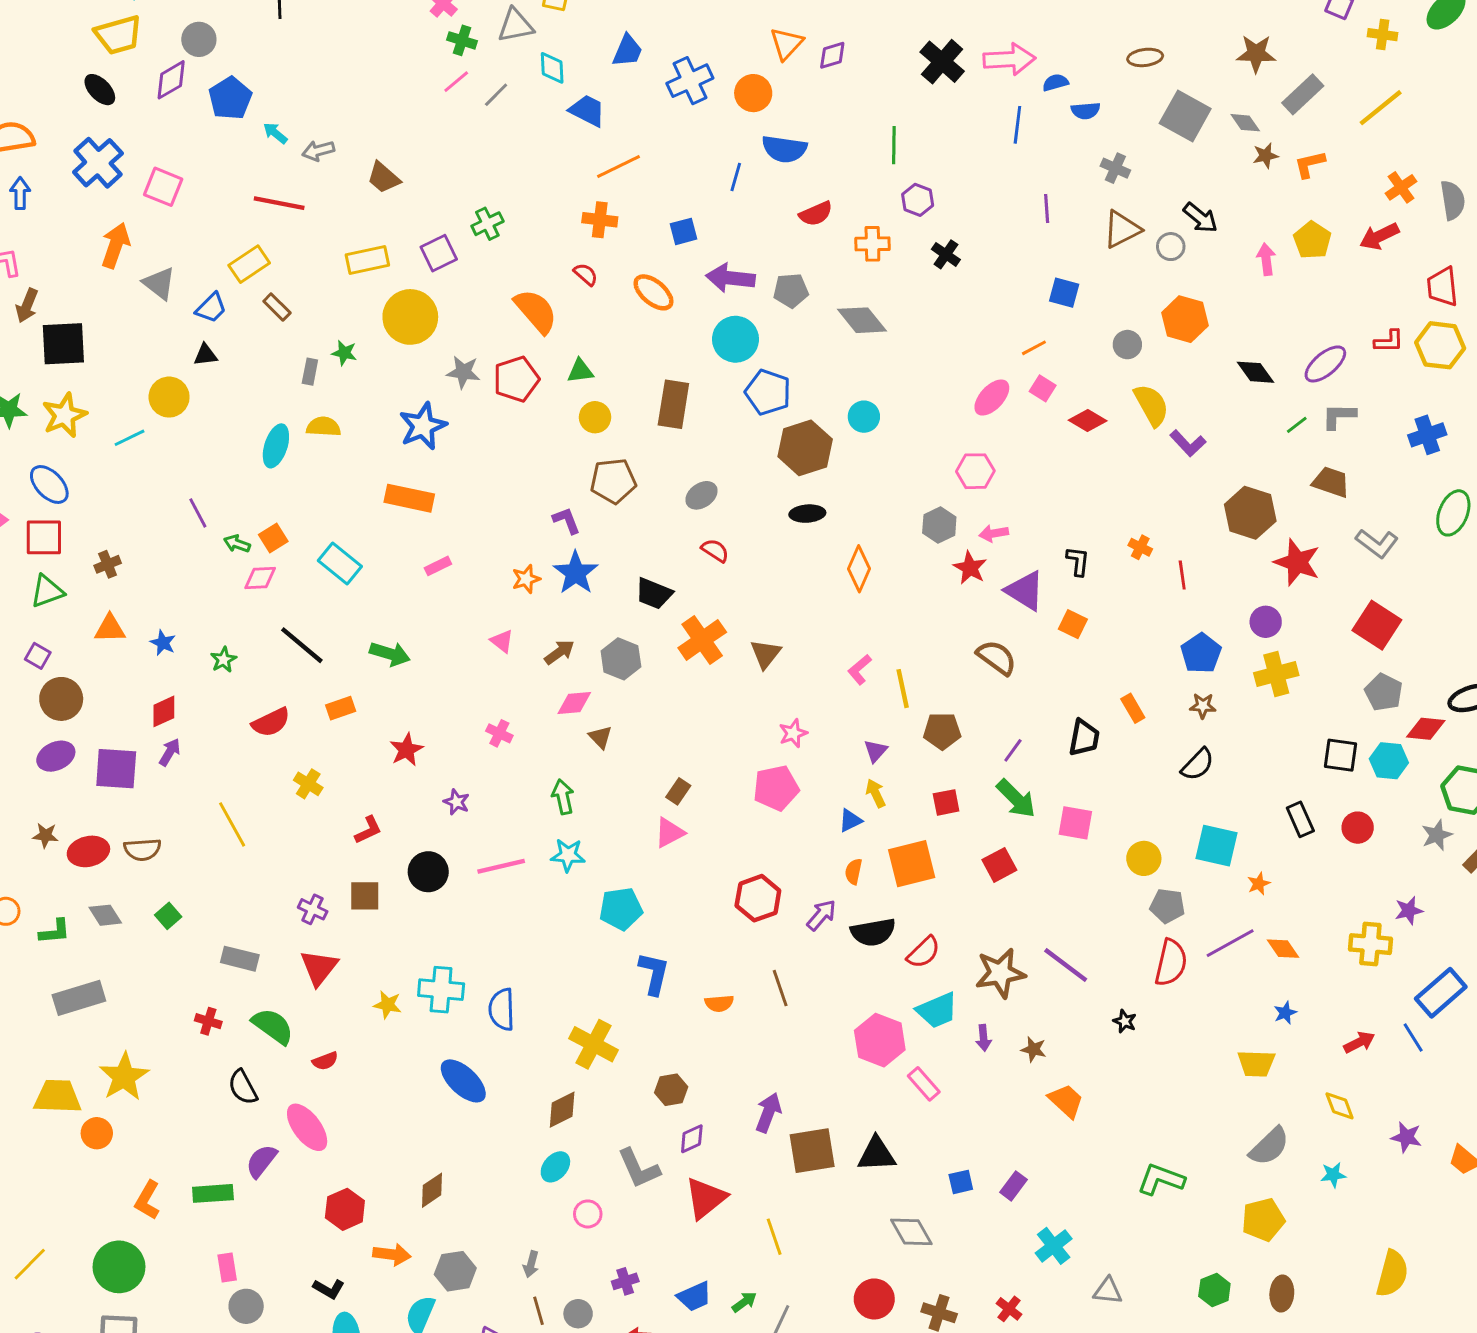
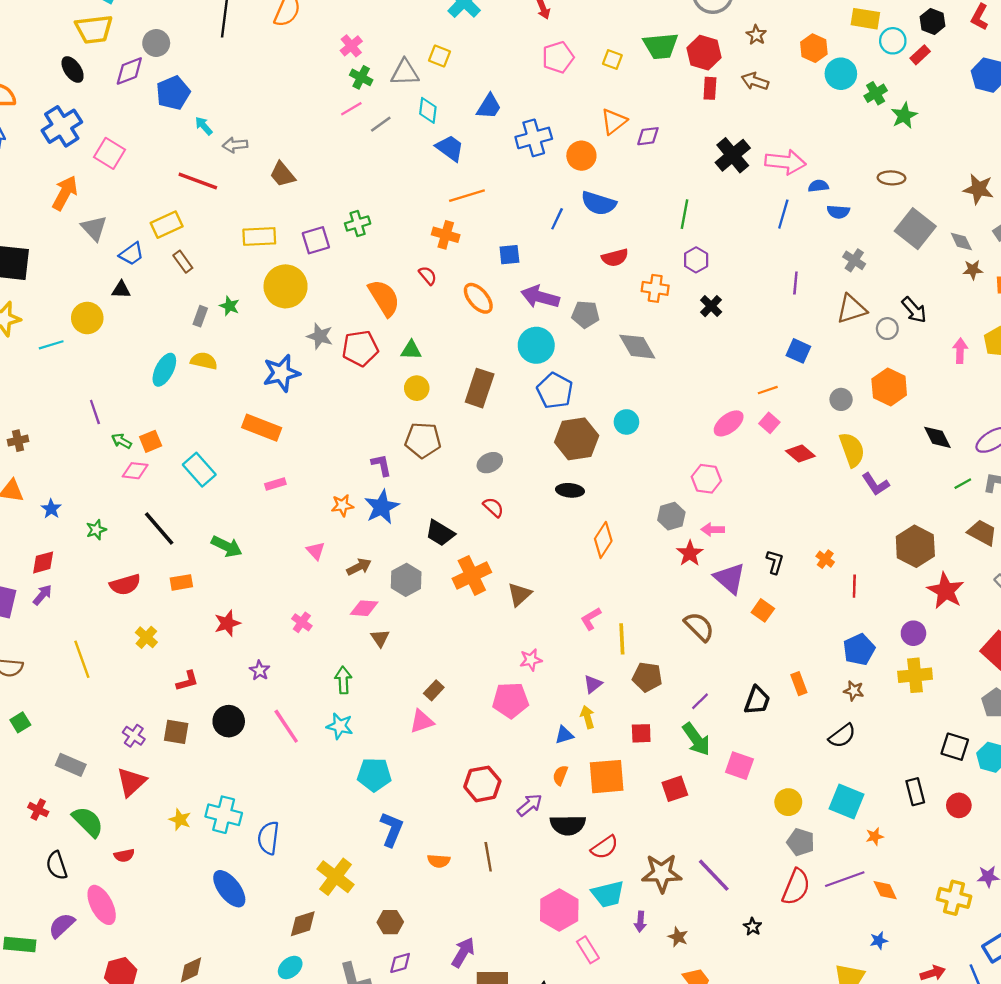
pink line: (501, 866) -> (286, 726), turned 60

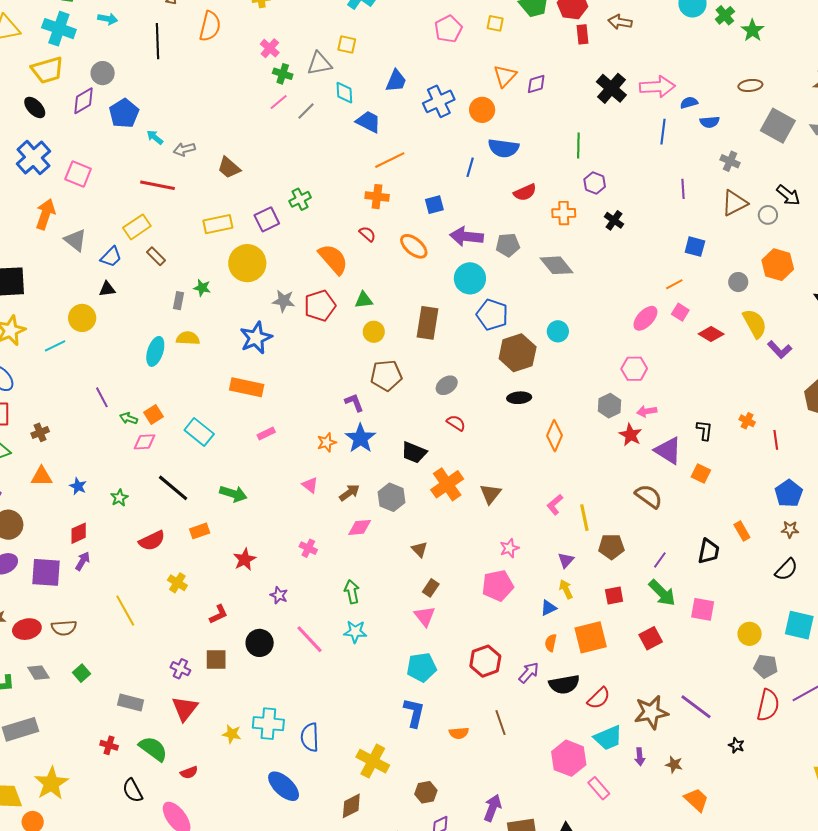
brown triangle: (380, 638) -> (419, 549), moved
pink triangle: (422, 721) -> (425, 616), turned -40
cyan pentagon: (374, 775) -> (421, 667), moved

